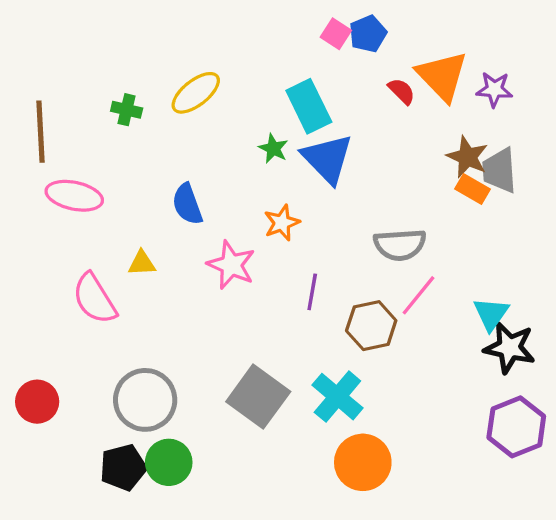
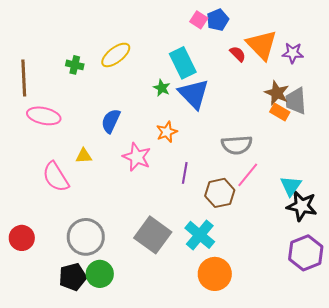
blue semicircle: (187, 204) -> (111, 121), turned 45

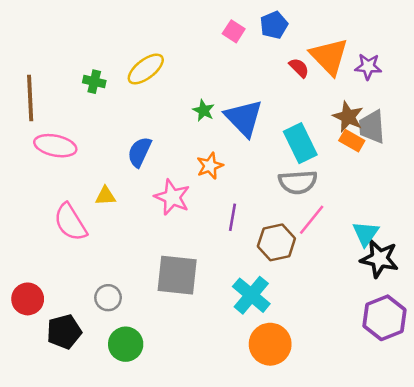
pink square: (199, 20) -> (234, 31), moved
cyan rectangle: (183, 63) -> (300, 143), moved
gray square: (153, 235) -> (177, 275), moved, turned -30
gray circle: (86, 237) -> (108, 298), size x0.6
black pentagon: (73, 277) -> (64, 332), moved

